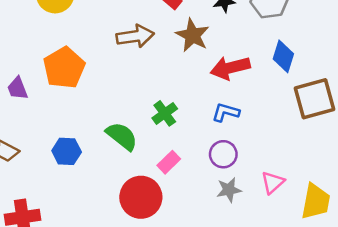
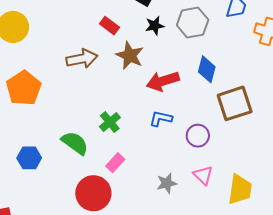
purple circle: (223, 154) -> (198, 136), moved
pink triangle: (273, 182) -> (203, 175), turned -30

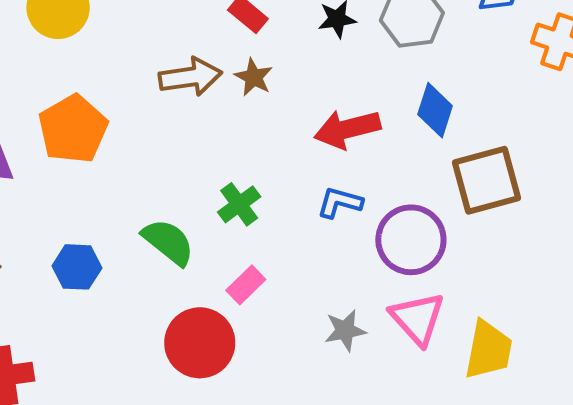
brown star: (130, 56) -> (254, 77), moved, size x0.7
purple circle: (198, 136) -> (411, 240), size x1.5
pink triangle: (203, 175) -> (417, 318), size x1.4

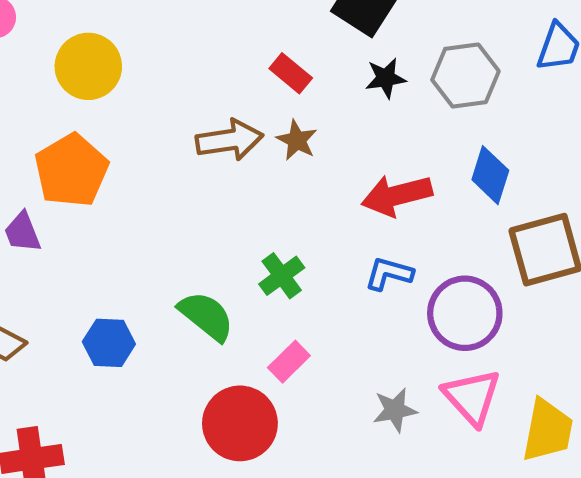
orange pentagon: (73, 129) -> (71, 170), moved

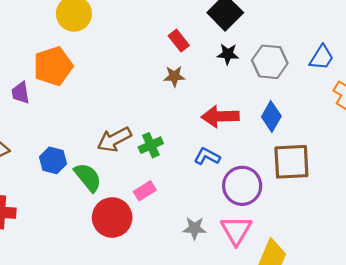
brown arrow: (229, 140) -> (114, 139), moved, turned 148
brown star: (297, 140) -> (174, 76), turned 30
green semicircle: (206, 316) -> (88, 177), moved

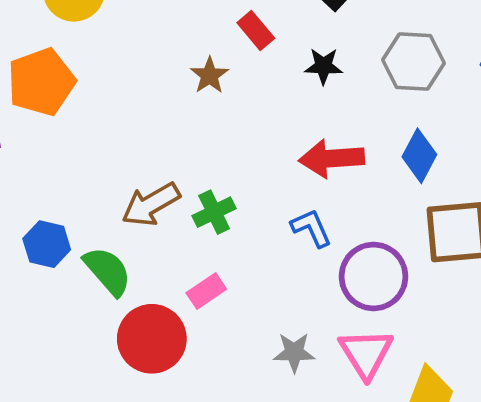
black star: (228, 54) -> (323, 66), moved
brown star: (174, 76) -> (209, 75), moved, turned -30
blue L-shape: (207, 156) -> (311, 228), turned 40

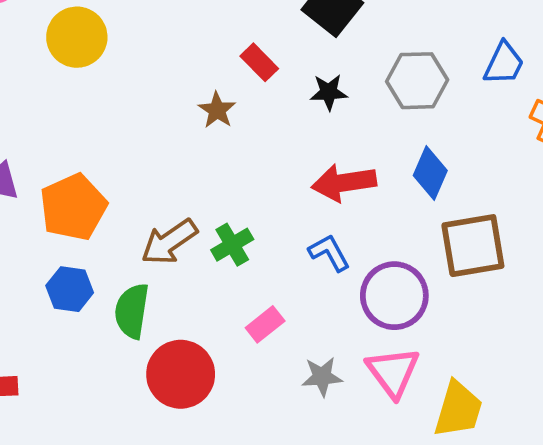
orange pentagon: (41, 82) -> (73, 207), moved
green semicircle: (108, 271) -> (132, 311), turned -126
pink rectangle: (206, 291) -> (265, 324), moved

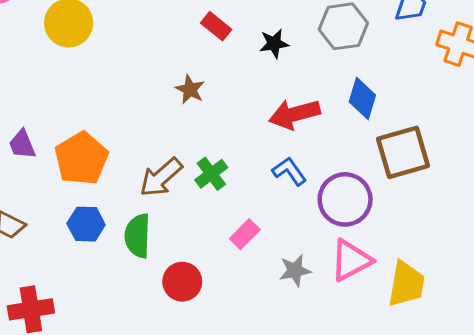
brown star: (217, 110) -> (190, 89), moved
pink triangle: (393, 372) -> (351, 260), turned 45
red circle: (181, 374) -> (182, 282), size x0.7

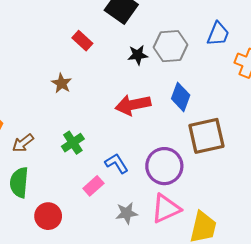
black star: (274, 44) -> (138, 55), moved
blue L-shape: (289, 171) -> (117, 163), moved
brown arrow: (161, 177) -> (23, 143), moved, size x0.7

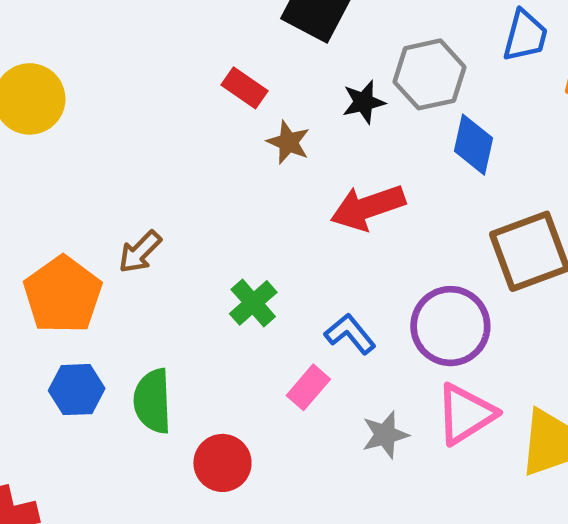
brown star: (62, 83) -> (288, 142), moved
blue diamond: (181, 97) -> (474, 145), moved
brown arrow: (23, 143) -> (140, 252), moved

